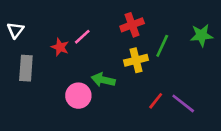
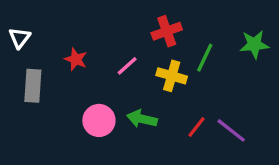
pink line: (82, 37) -> (127, 66), moved
yellow cross: (136, 60) -> (172, 76), turned 30
green arrow: (103, 80) -> (142, 119), moved

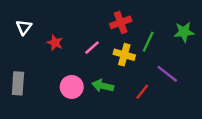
white triangle: (20, 38) -> (24, 27), moved
gray rectangle: (33, 86) -> (18, 83), moved
purple line: (231, 130) -> (167, 74), moved

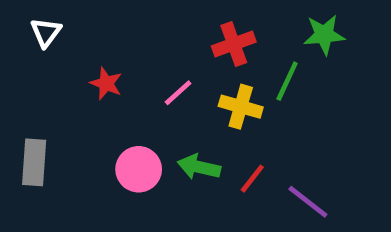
white triangle: (24, 27) -> (46, 32), moved
green star: (184, 32) -> (324, 35), moved
purple line: (167, 74) -> (308, 202), moved
red line: (142, 92) -> (252, 179), moved

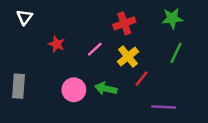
green line: (287, 81) -> (176, 53), moved
yellow cross: (241, 107) -> (128, 57), turned 35
red line: (252, 179) -> (142, 79), moved
purple line: (308, 202) -> (164, 107), turned -35

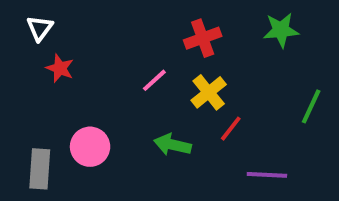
red star: (57, 44) -> (60, 68), moved
green line: (176, 53) -> (311, 106), moved
gray rectangle: (18, 86) -> (40, 169), moved
pink circle: (74, 90) -> (90, 147), moved

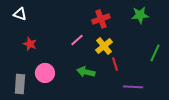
white triangle: (40, 28) -> (20, 14), turned -48
red star: (60, 68) -> (30, 44), moved
red line: (231, 129) -> (115, 64), turned -56

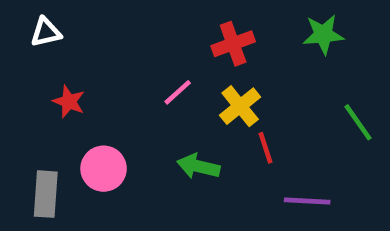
white triangle: (20, 14) -> (46, 32), turned -32
green line: (155, 53) -> (358, 122), turned -60

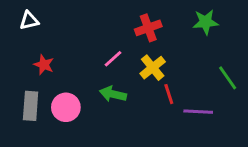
green arrow: (198, 166) -> (113, 94), moved
gray rectangle: (46, 194) -> (31, 106), moved
purple line: (307, 201) -> (198, 112), moved

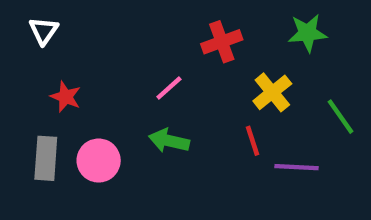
white triangle: (29, 21) -> (44, 31), turned -42
yellow cross: (153, 68) -> (272, 92), moved

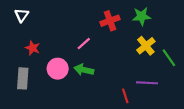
green star: (307, 33) -> (142, 16), moved
yellow cross: (272, 92) -> (146, 46), moved
red line: (253, 141) -> (125, 96), moved
pink circle: (99, 161) -> (58, 69), moved

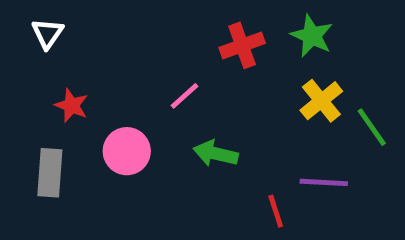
green star: (142, 16) -> (312, 36), turned 30
green arrow: (84, 70) -> (216, 154), moved

